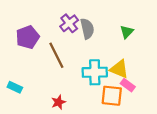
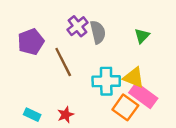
pink rectangle: (128, 85) -> (143, 96), size x1.6
cyan rectangle: (15, 87) -> (32, 115), moved
orange square: (112, 96) -> (125, 107), turned 30

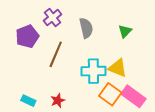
purple cross: (77, 26) -> (53, 18), moved
brown line: (63, 62) -> (56, 54), turned 50
pink rectangle: (143, 96) -> (133, 96), moved

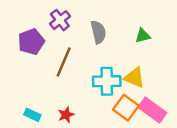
green triangle: (125, 31) -> (143, 36), turned 32

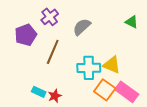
gray semicircle: (98, 32) -> (82, 27), turned -120
green triangle: (143, 36) -> (132, 22), moved, turned 40
cyan rectangle: (32, 115) -> (39, 92), moved

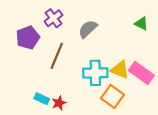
pink rectangle: (127, 92) -> (141, 73), moved

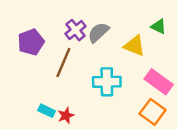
purple cross: (53, 18) -> (76, 30), moved
yellow triangle: (120, 70) -> (135, 46), moved
orange square: (112, 96) -> (153, 112), moved

